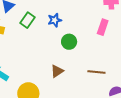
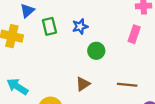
green rectangle: (28, 20) -> (49, 26), turned -49

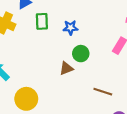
brown triangle: (83, 84) -> (66, 68), moved

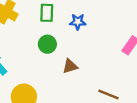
green circle: (81, 54) -> (47, 44), moved

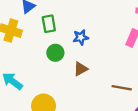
blue star: (78, 22) -> (81, 37), moved

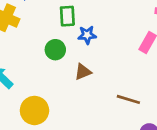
green rectangle: (49, 24) -> (67, 16), moved

